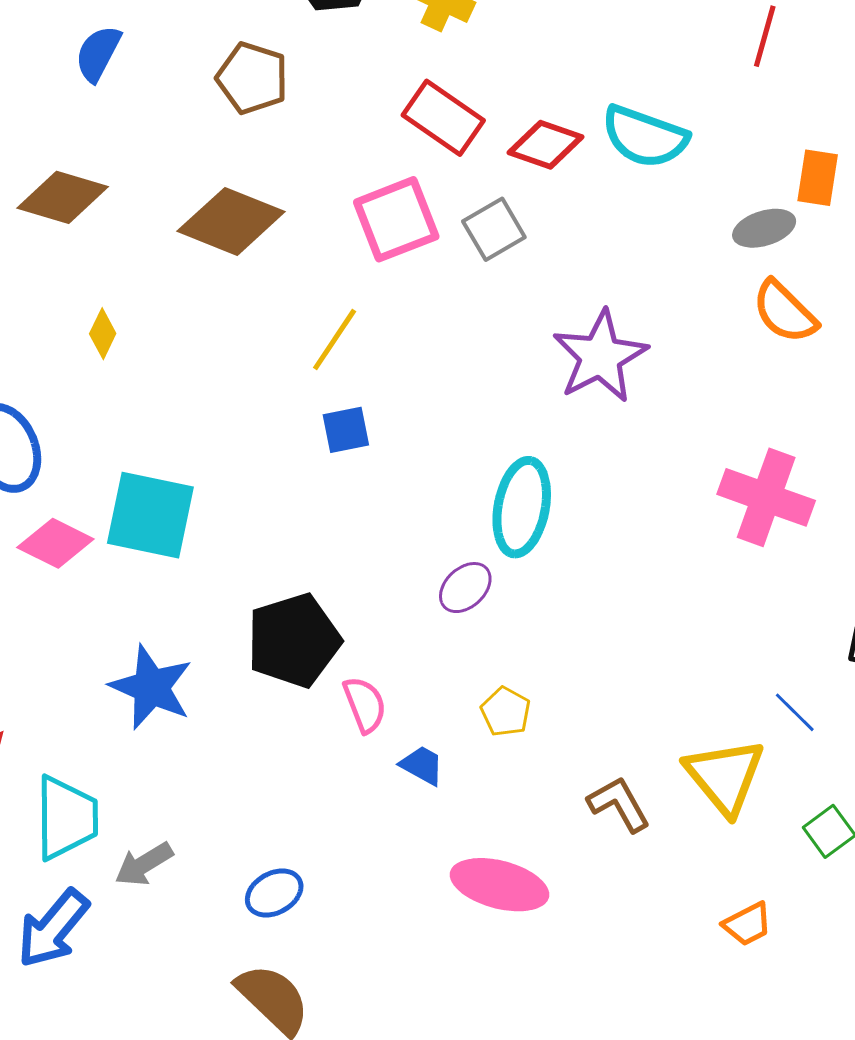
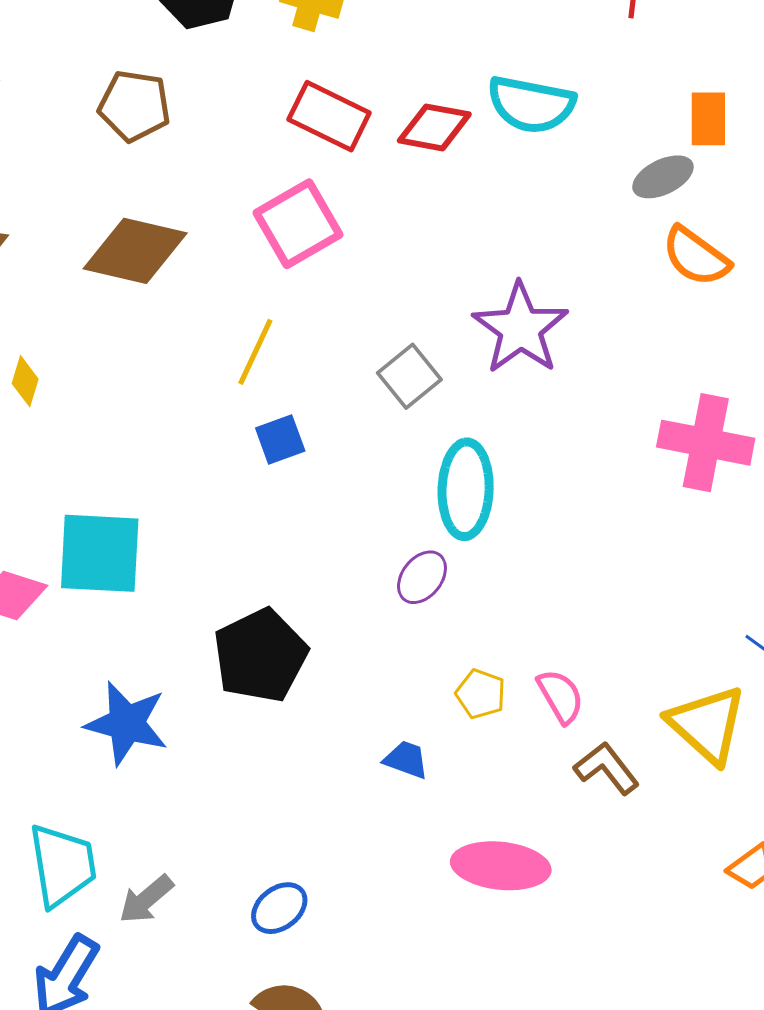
gray square: (494, 229) -> (409, 376), moved
pink semicircle: (365, 705) -> (561, 696), moved

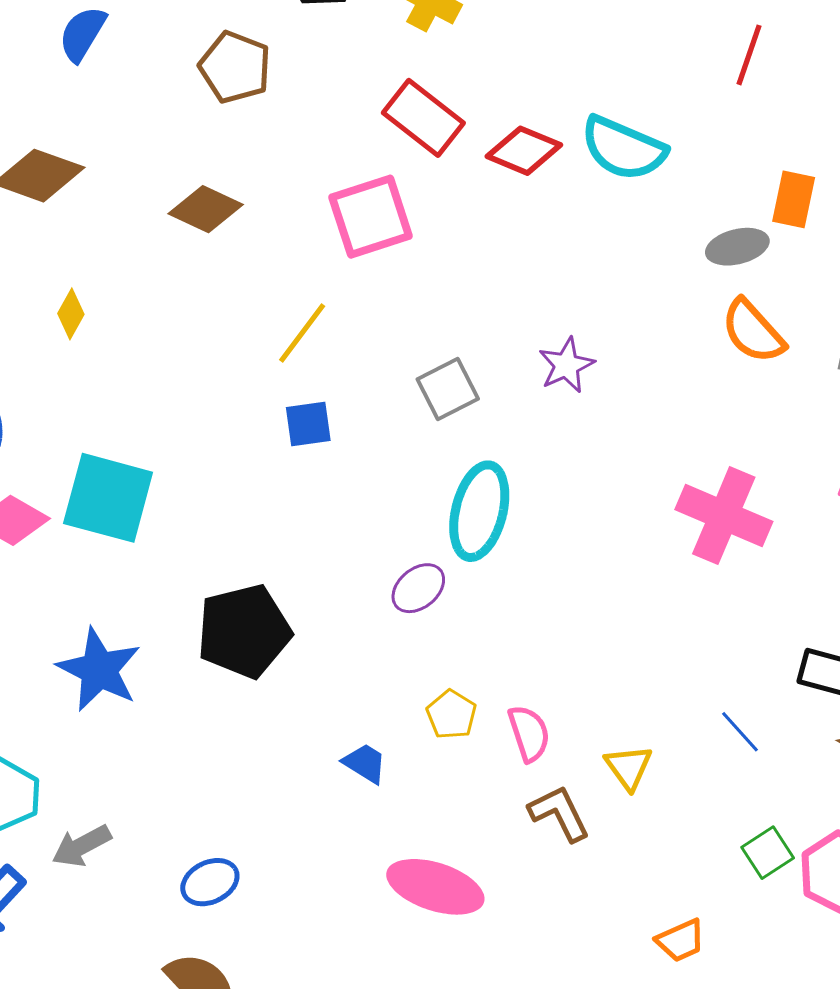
brown diamond: (135, 251) -> (206, 209), size x0.7
purple star: (520, 328) -> (566, 365), size x0.6
yellow triangle: (707, 725) -> (629, 767), moved, size x0.6

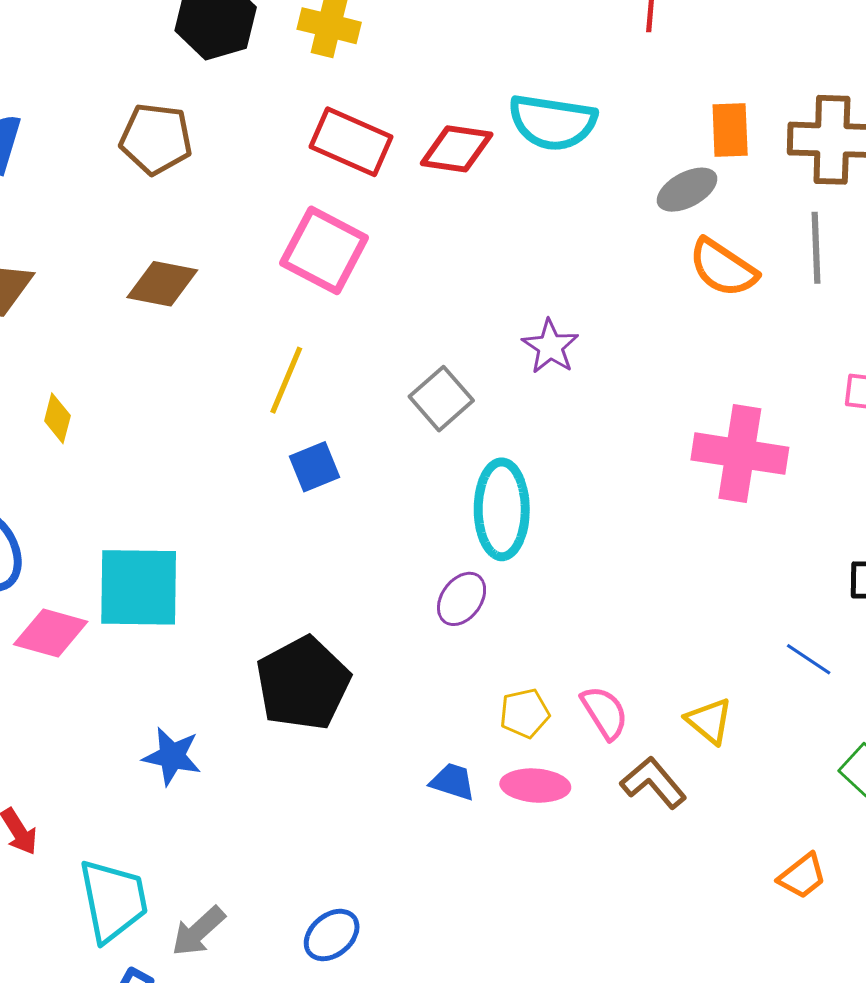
pink square: (371, 217) -> (324, 250), turned -30
blue star: (99, 670) -> (172, 756), size x0.7
yellow pentagon: (451, 715) -> (525, 713), turned -30
pink ellipse: (435, 887) -> (535, 786), moved, size x0.7

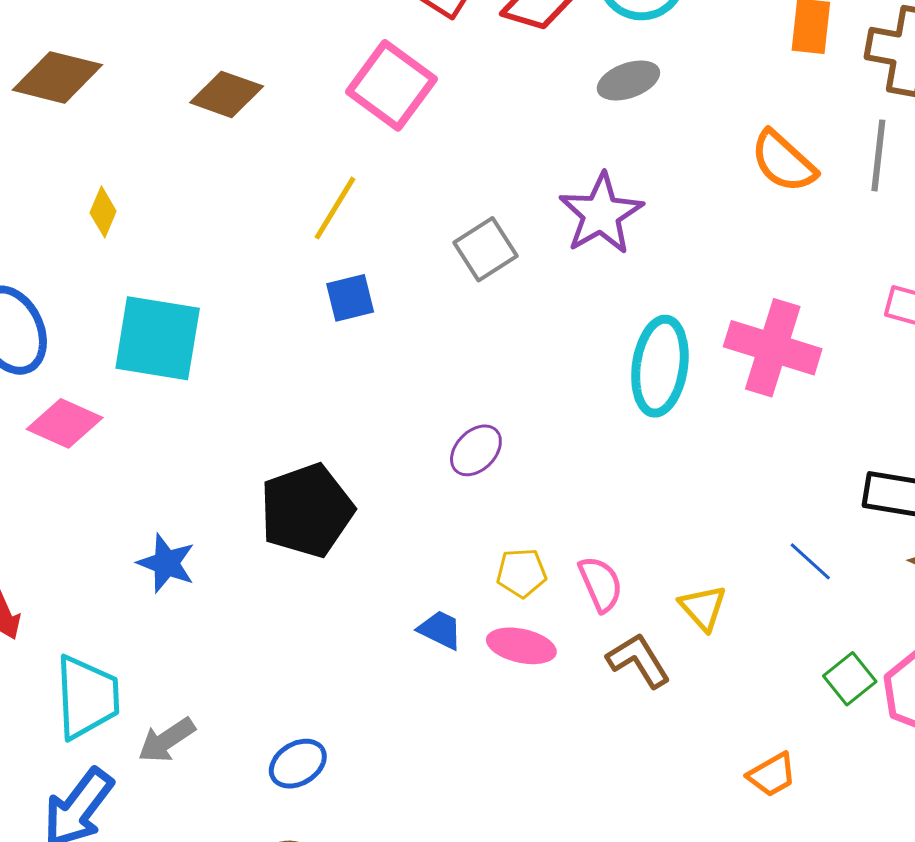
gray ellipse: (687, 190) -> (628, 80), moved
purple star: (550, 346) -> (601, 214), size x1.5
cyan ellipse: (502, 509) -> (660, 366), moved
cyan square: (139, 587) -> (158, 338), moved

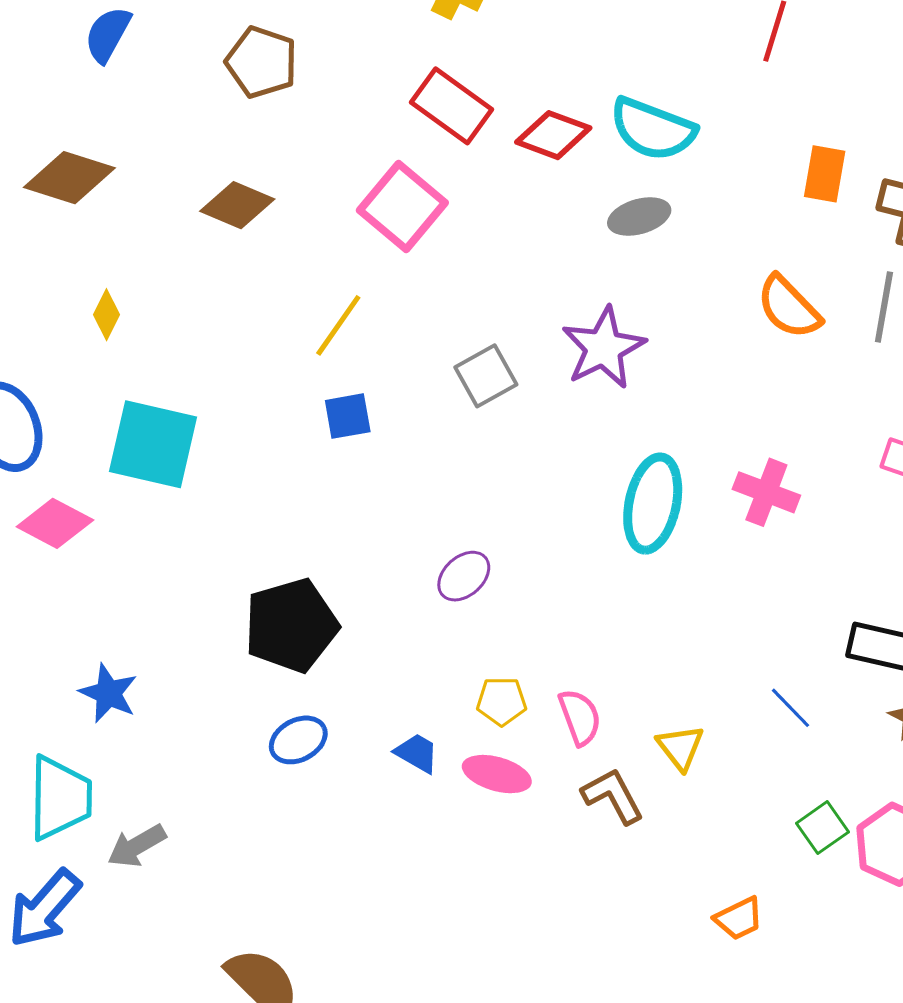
pink cross: (773, 348) -> (766, 492), size x0.7
blue star: (166, 563) -> (108, 693), moved
blue ellipse: (298, 764) -> (298, 740), moved

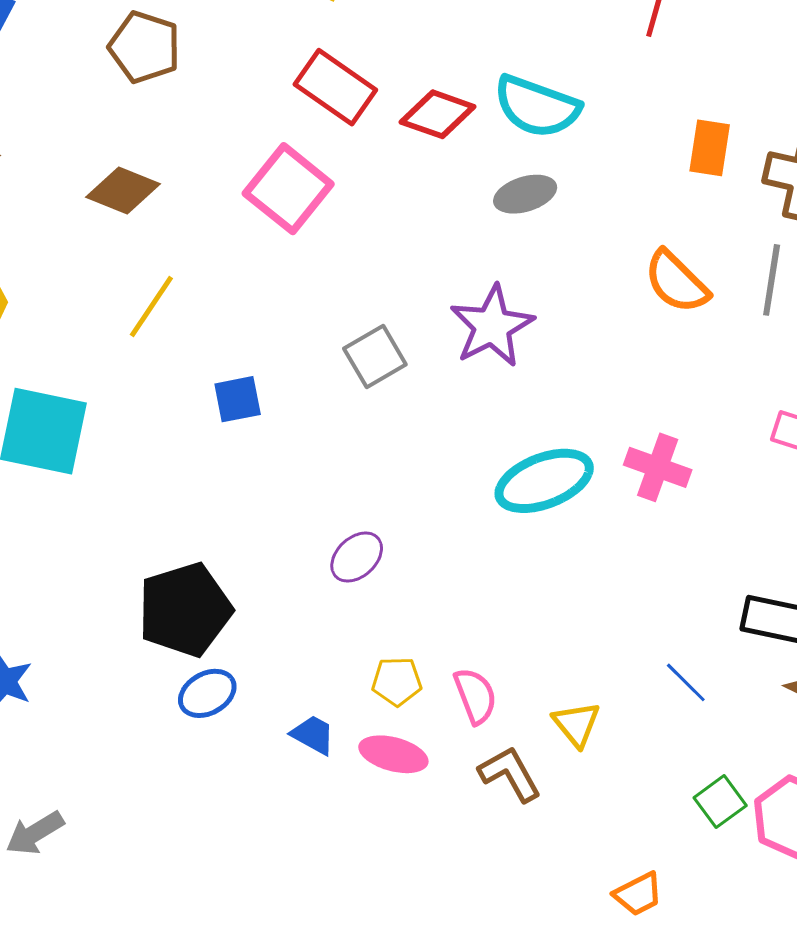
yellow line: (338, 325) -> (151, 306), moved
cyan ellipse: (653, 504) -> (544, 481), turned 58
blue ellipse: (298, 740) -> (207, 693), moved

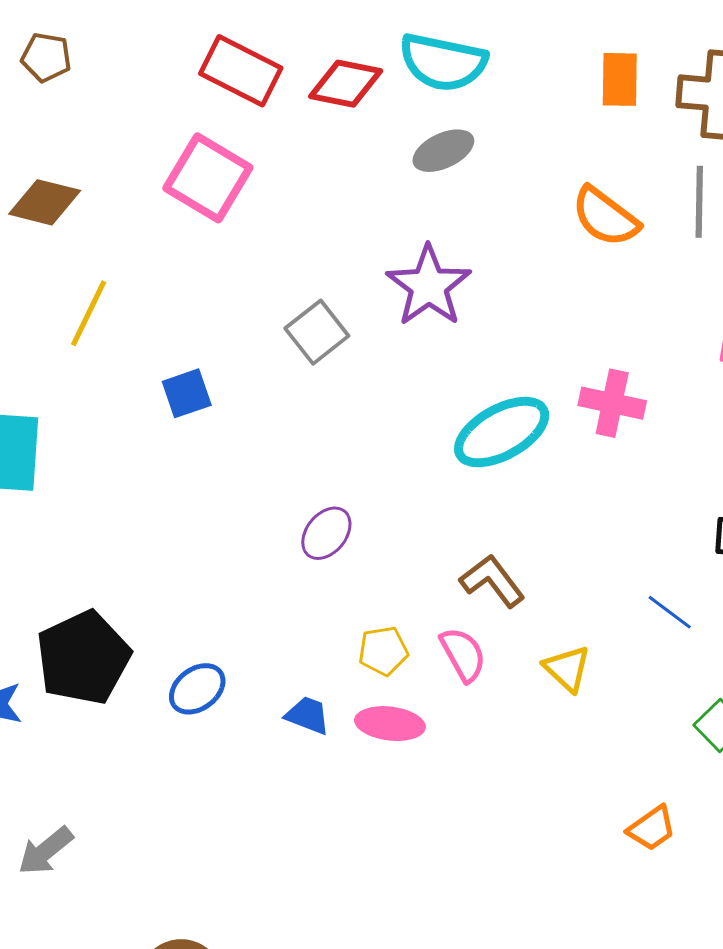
brown pentagon: (145, 47) -> (46, 57), size x0.7
black pentagon: (185, 610) -> (83, 658), moved
brown L-shape: (510, 774) -> (492, 581), moved

